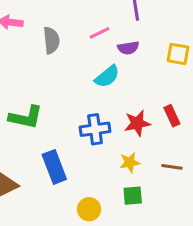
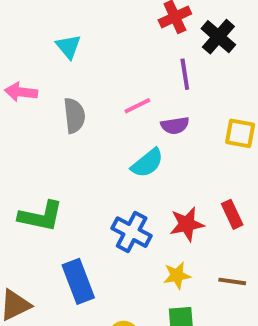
blue cross: (95, 129) -> (132, 232), turned 36

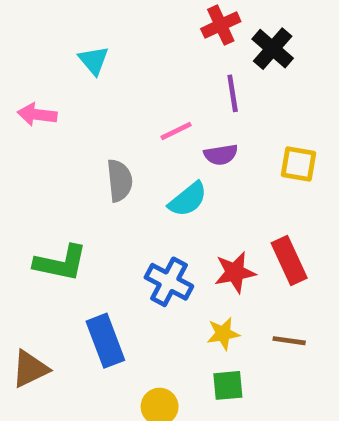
gray semicircle: (74, 116) -> (120, 180), moved
red rectangle: (232, 214) -> (289, 261), size x1.4

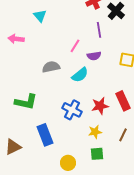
pink line: (176, 131) -> (75, 46), turned -32
gray semicircle: (120, 180) -> (51, 67), turned -96
brown line: (289, 341) -> (123, 135), turned -72

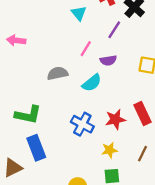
cyan triangle: (40, 16) -> (79, 13), moved
purple line: (99, 30) -> (114, 30), turned 42
blue rectangle: (45, 135) -> (36, 148), moved

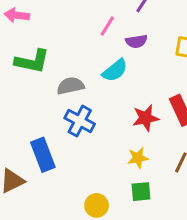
gray semicircle: (58, 73) -> (70, 86), moved
green L-shape: (28, 115) -> (32, 61), moved
blue cross: (82, 124) -> (80, 121), moved

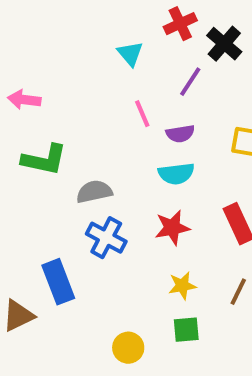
pink line: (107, 26) -> (142, 114), turned -55
cyan semicircle: (115, 70) -> (176, 174), moved, turned 32
red star: (146, 118) -> (172, 228), moved

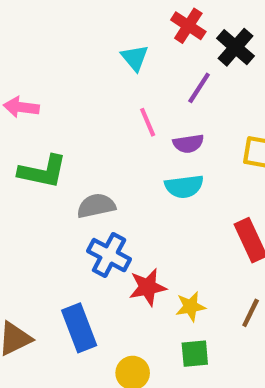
red cross: (180, 24) -> (188, 26), turned -32
red star: (172, 228) -> (148, 287), moved
blue rectangle: (58, 282) -> (79, 328), moved

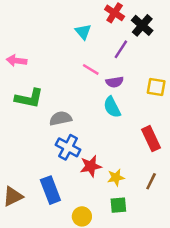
pink line: (148, 122) -> (91, 69), turned -36
cyan semicircle: (184, 186) -> (112, 107), turned 70

